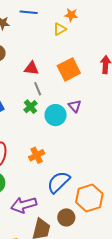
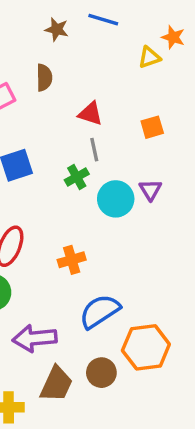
orange square: (69, 69) -> (152, 127), size x0.6

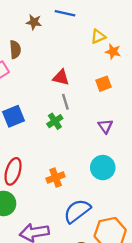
orange star: (173, 37) -> (113, 52), moved
brown semicircle: (44, 78) -> (15, 50), moved
cyan circle: (116, 199) -> (103, 168), moved

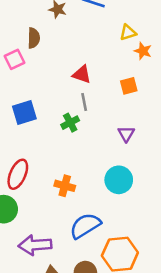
orange cross: (56, 177) -> (65, 186), turned 30

